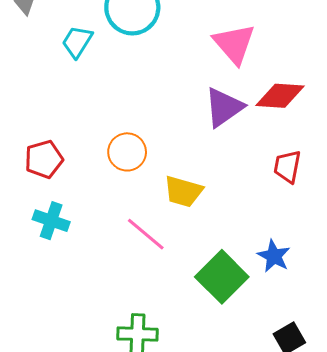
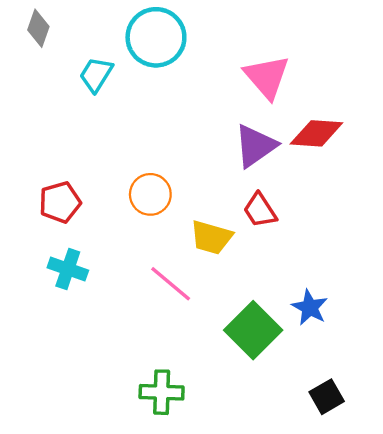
red trapezoid: (287, 167) -> (260, 210), moved, turned -44

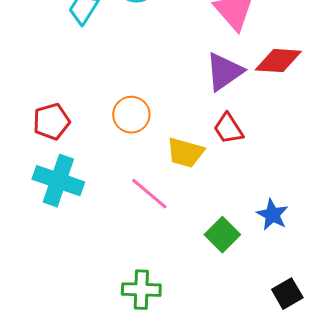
cyan cross: (68, 269) -> (58, 181), size x1.4
green square: (253, 330) -> (222, 235), size x0.7

